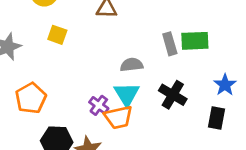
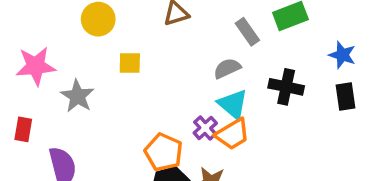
gray rectangle: (170, 44) -> (247, 32), moved
orange pentagon: (31, 98) -> (164, 152), moved
purple cross: (99, 105) -> (205, 128), turned 30

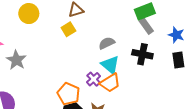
gray rectangle: (247, 32) -> (146, 26), moved
yellow square: (130, 63) -> (68, 29), moved, turned -32

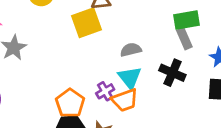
yellow square: (68, 29) -> (87, 23), size x1.6

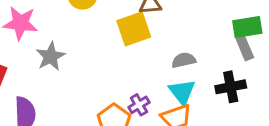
black cross: (172, 73) -> (231, 87), turned -35
purple cross: (105, 91) -> (139, 105), moved

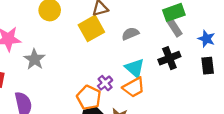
gray semicircle: (184, 60) -> (130, 34), moved

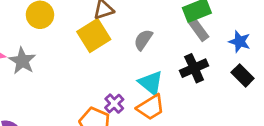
gray semicircle: (130, 34) -> (143, 40), turned -30
gray star: (34, 59) -> (22, 61), moved
black rectangle: (208, 66) -> (243, 75), turned -36

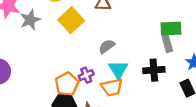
yellow square: (94, 35) -> (71, 20), moved, turned -30
gray semicircle: (143, 40) -> (107, 46), moved

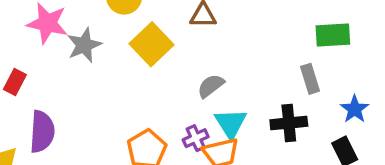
green rectangle: (171, 29) -> (333, 35), moved
purple cross: (86, 75) -> (196, 138), moved

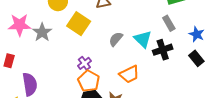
cyan triangle: (231, 123) -> (143, 39), moved
purple cross: (196, 138) -> (84, 63), moved

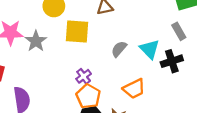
yellow square: (79, 24) -> (77, 31), turned -30

